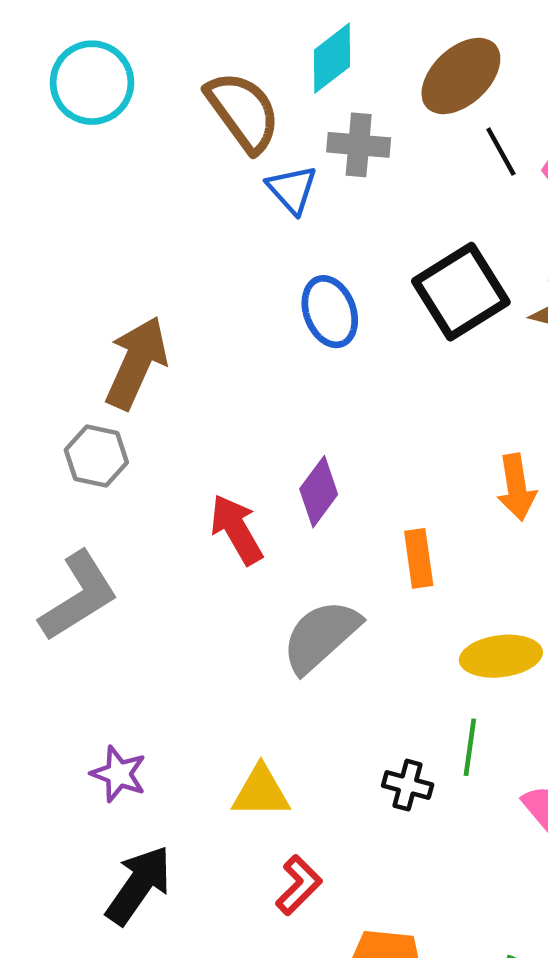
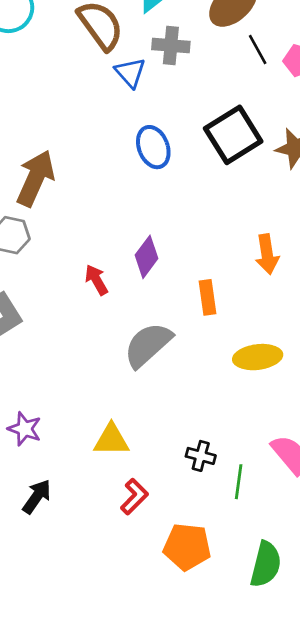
red arrow: (236, 529) -> (96, 280), size x0.7
green line: (470, 747) -> (239, 482), moved
black cross: (408, 785) -> (201, 456), moved
black arrow: (139, 885) -> (37, 497), size x0.7

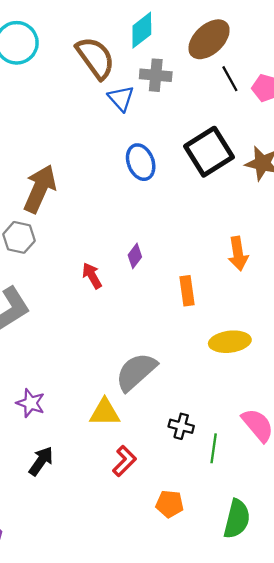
purple diamond: (147, 257) -> (135, 256), size x0.7
gray semicircle: (148, 345) -> (136, 372), moved
orange pentagon: (187, 547) -> (170, 504), size x0.7

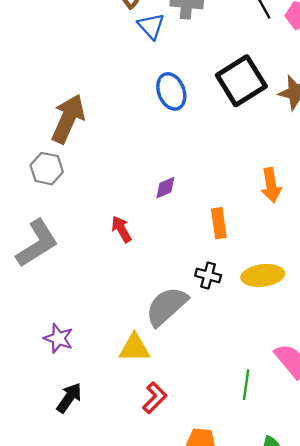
purple diamond: (135, 256) -> (165, 188), turned 30
red arrow: (92, 276) -> (121, 229), moved
black cross: (181, 426) -> (208, 275), moved

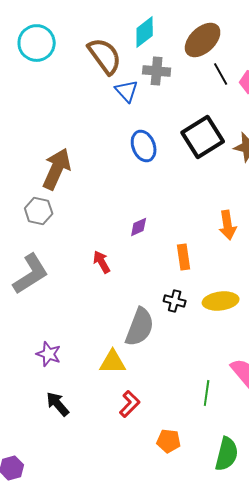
gray semicircle: (167, 306) -> (140, 327), turned 153
black arrow: (69, 398) -> (58, 404), turned -76

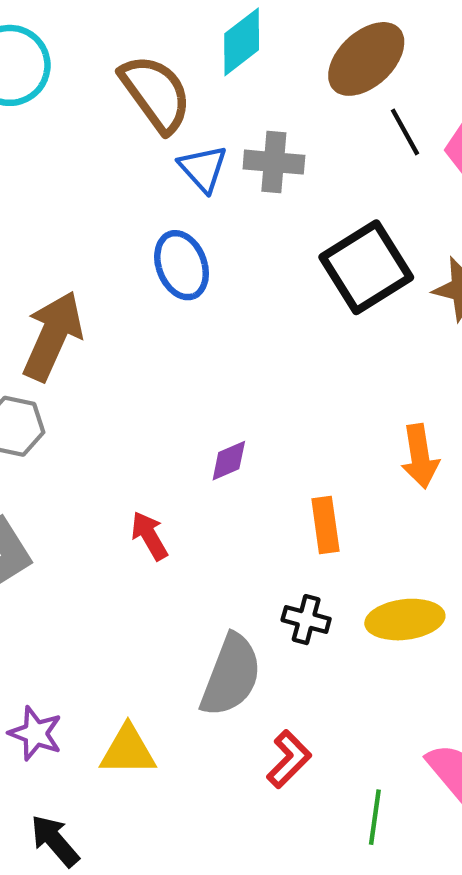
gray cross: (157, 71) -> (274, 162), moved
blue ellipse: (144, 146) -> (182, 265), moved
yellow triangle: (113, 362) -> (128, 751), moved
red L-shape: (130, 404) -> (289, 759), moved

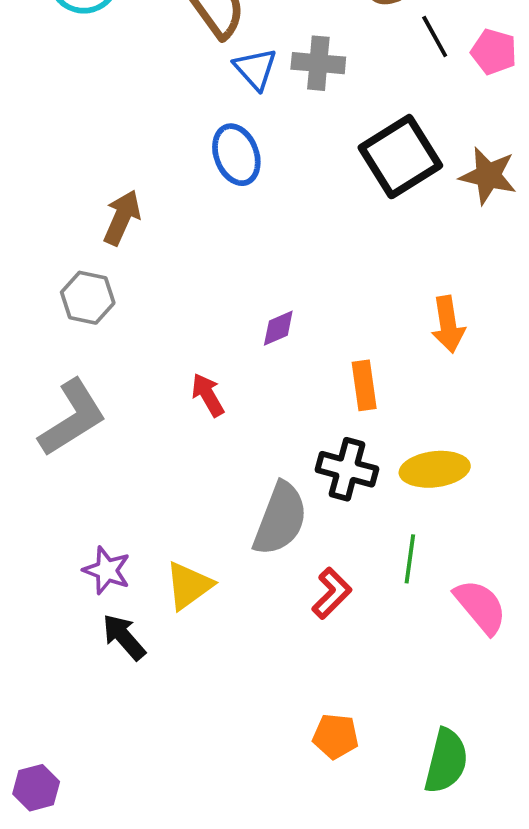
brown arrow: (53, 336) -> (122, 218), size x0.7
black cross: (306, 620) -> (347, 469), size x1.4
yellow triangle: (128, 751) -> (189, 586), turned -36
green line: (375, 817) -> (410, 559), moved
black arrow: (55, 841) -> (124, 637), moved

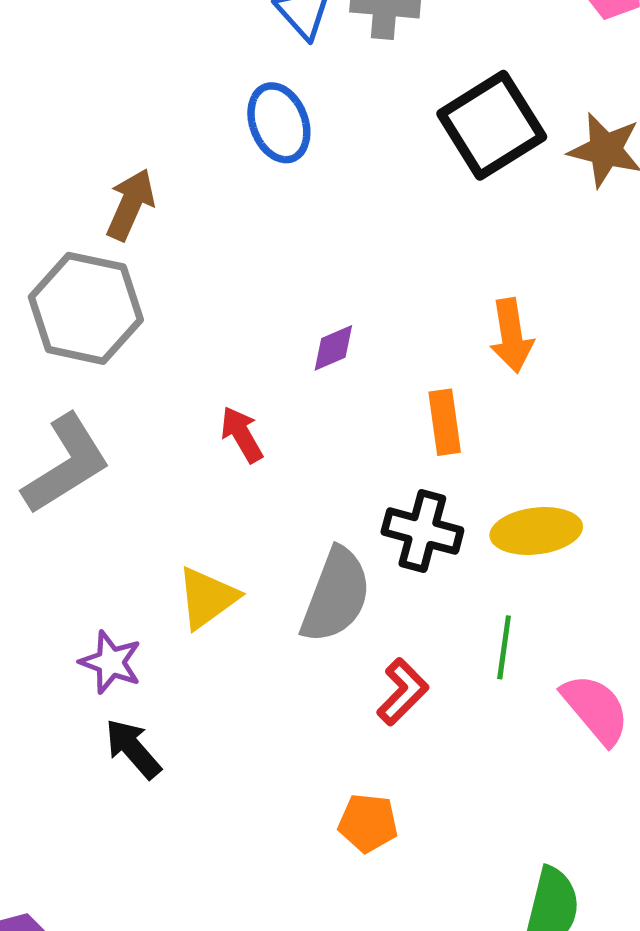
gray hexagon: (88, 298) -> (86, 308), size x1.6
orange arrow: (448, 324) -> (511, 336), moved
yellow triangle: (189, 586) -> (207, 598), moved
orange pentagon: (336, 736) -> (368, 823), moved

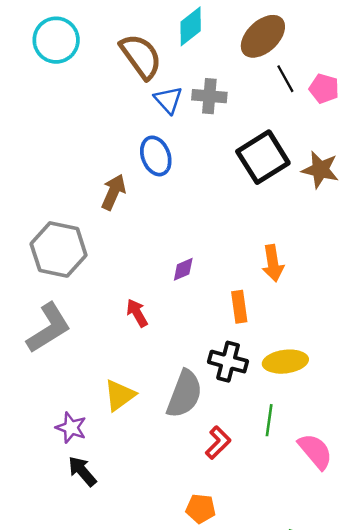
brown arrow: (130, 204) -> (113, 192), moved

